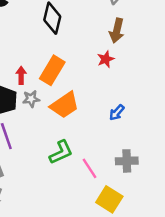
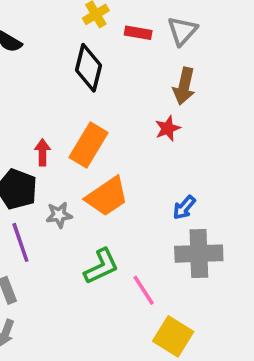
gray star: (31, 99) -> (59, 215), moved
gray cross: (127, 161) -> (199, 254), moved, size x1.4

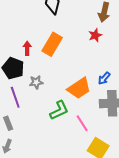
orange trapezoid: (107, 196) -> (79, 88), moved

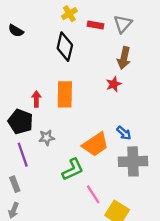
orange rectangle: (52, 44) -> (65, 94), turned -30
blue arrow: (104, 78) -> (124, 133), turned -88
pink line: (82, 123) -> (93, 194), moved

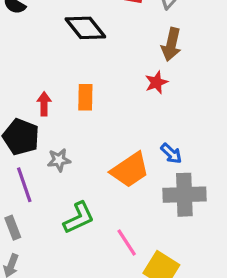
black diamond: (65, 47) -> (85, 28), turned -52
orange rectangle: (65, 94) -> (85, 97), size x0.7
green L-shape: (73, 169) -> (79, 218), moved

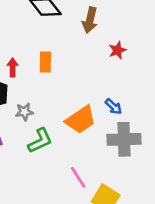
brown arrow: (171, 44) -> (90, 20), moved
red star: (156, 82) -> (117, 50), moved
green L-shape: (79, 218) -> (40, 141), moved

